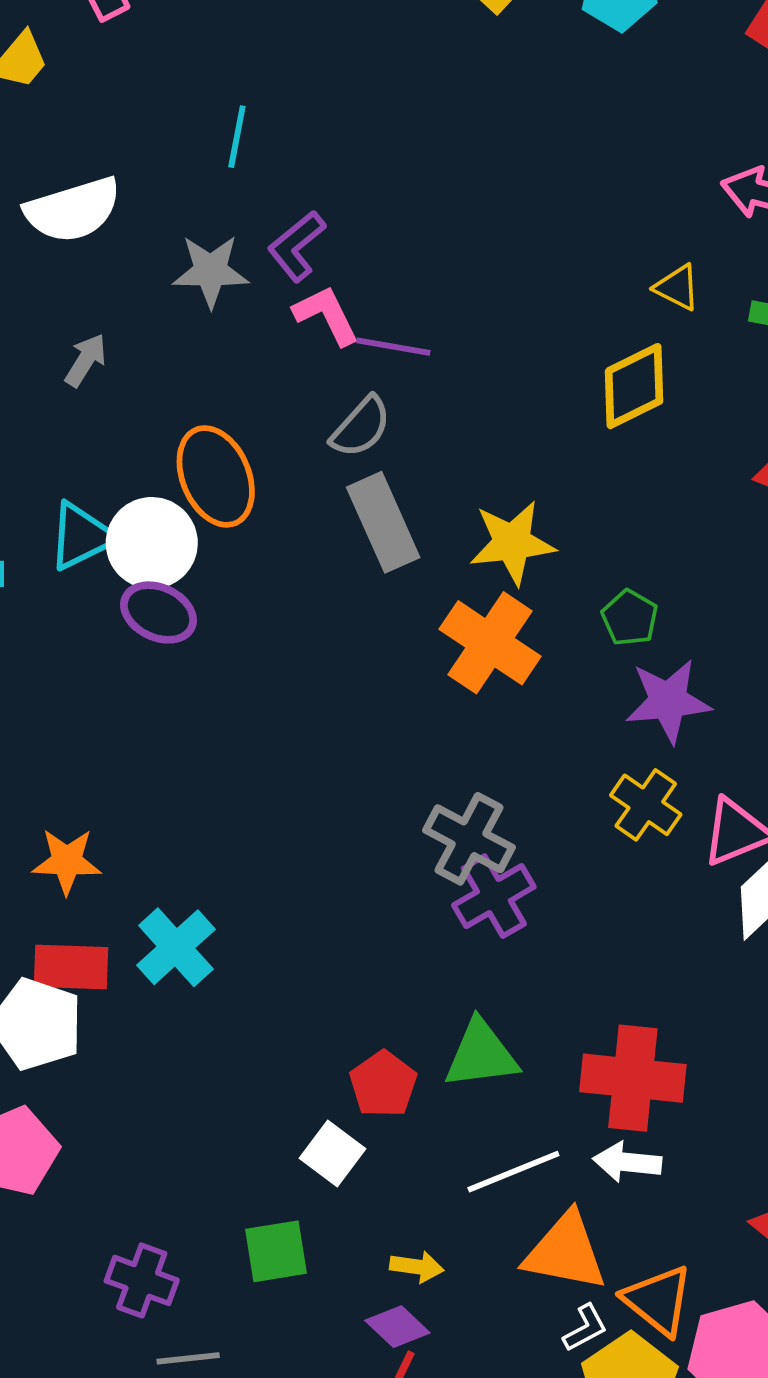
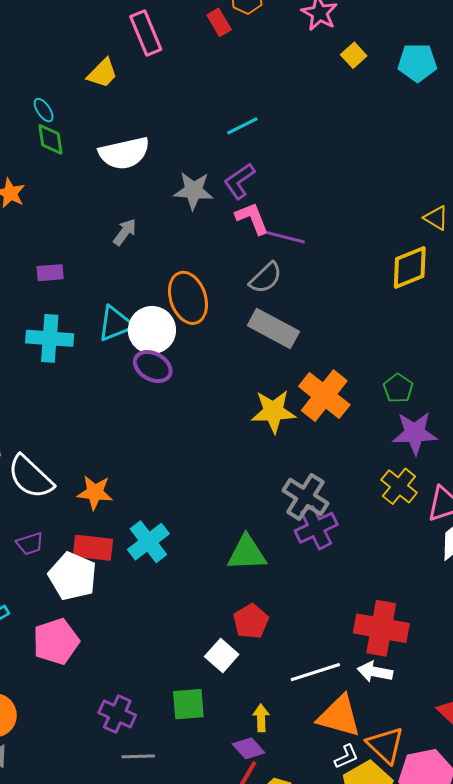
cyan line: (237, 137) -> (242, 126), moved, turned 48
gray rectangle: (383, 522) -> (273, 329), turned -42
yellow star: (512, 543) -> (273, 411), moved
green triangle: (481, 1054) -> (247, 553), moved
yellow arrow: (417, 1267) -> (261, 718), turned -104

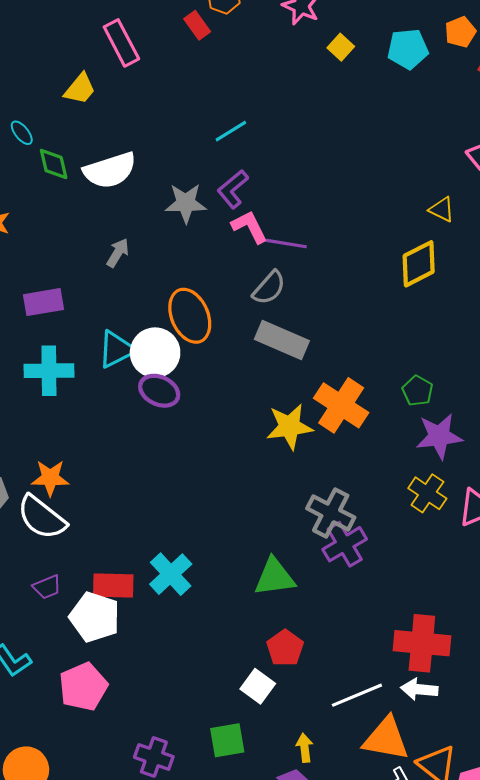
green diamond: (50, 139) -> (54, 164), moved
purple rectangle: (50, 273) -> (43, 302), size x1.4
orange star: (95, 492) -> (50, 478), moved

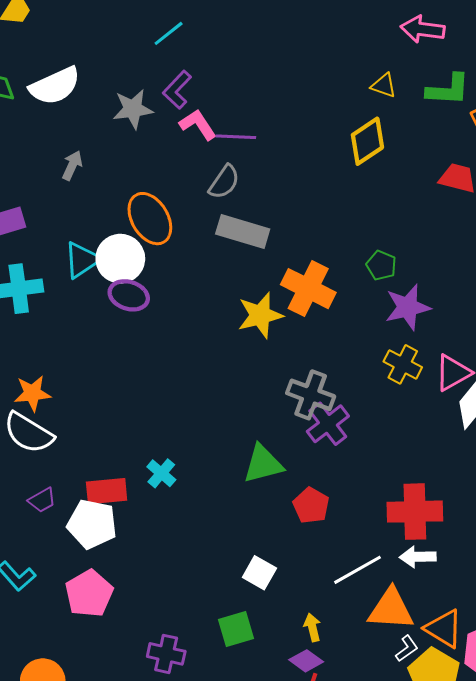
cyan cross: (171, 574) -> (161, 473), size x0.7
red pentagon: (285, 648) -> (311, 505), moved

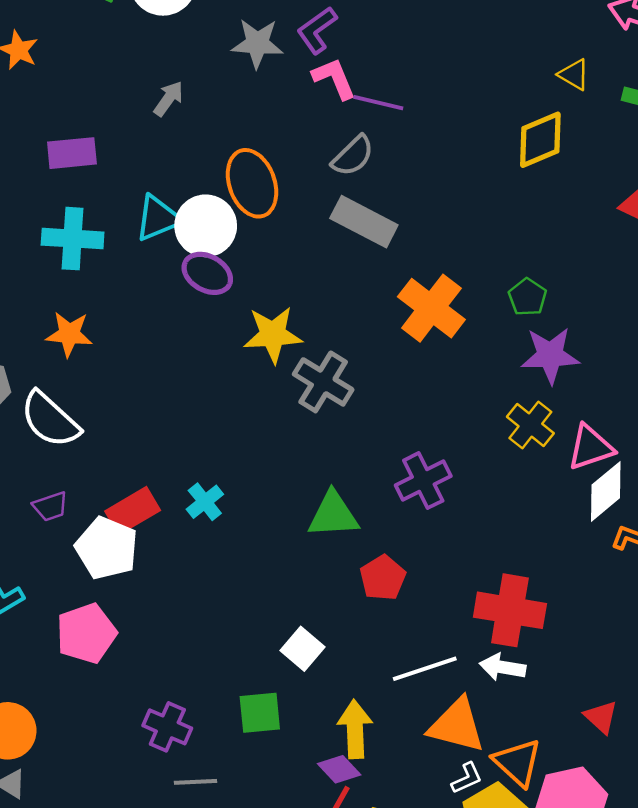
yellow star: (260, 315) -> (273, 335), moved
orange star: (32, 393) -> (69, 334), moved
gray cross: (311, 395) -> (323, 382), moved
red rectangle: (107, 491) -> (133, 511), turned -36
yellow arrow: (312, 627) -> (355, 729), size x1.6

